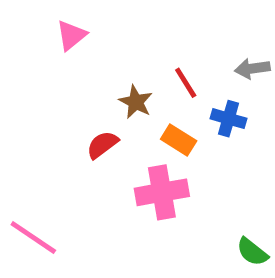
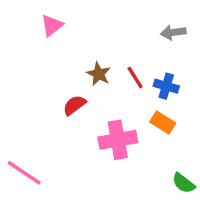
gray arrow: (252, 69) -> (173, 32), moved
red line: (186, 83) -> (135, 77), moved
orange rectangle: (179, 140) -> (163, 122), moved

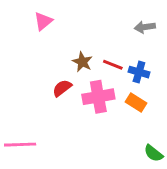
red line: (135, 77) -> (113, 65), turned -36
pink cross: (118, 140) -> (98, 97), moved
pink line: (24, 173) -> (20, 145), turned -36

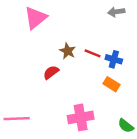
pink triangle: (43, 21) -> (36, 18), size x1.5
gray arrow: (145, 27) -> (116, 12), moved
pink cross: (98, 97) -> (81, 117), moved

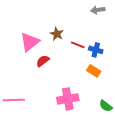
pink triangle: (36, 18) -> (30, 42), moved
brown star: (68, 51) -> (57, 34), moved

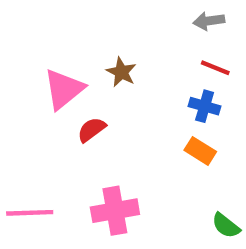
red line: (78, 45) -> (215, 68), moved
pink cross: (68, 99) -> (115, 211), moved

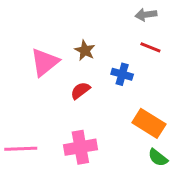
blue cross: (205, 106) -> (122, 74), moved
red semicircle: (92, 130) -> (80, 91), moved
orange rectangle: (200, 151) -> (149, 123), moved, size x1.5

